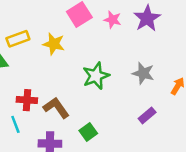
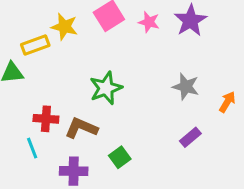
yellow star: (54, 44) -> (64, 27), moved
green star: (96, 76) -> (106, 88), moved
brown L-shape: (56, 108) -> (81, 128), turned -32

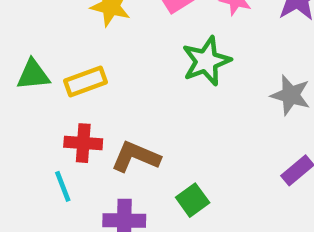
yellow rectangle: (35, 45) -> (86, 82), moved
green star: (106, 88) -> (206, 61), moved

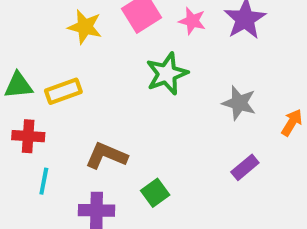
red cross: (83, 143) -> (28, 136), moved
cyan line: (63, 186) -> (44, 181), turned 32

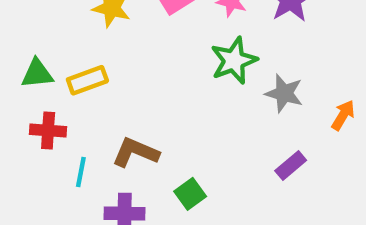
green star: (167, 74) -> (234, 61), moved
cyan line: (44, 181) -> (81, 172), moved

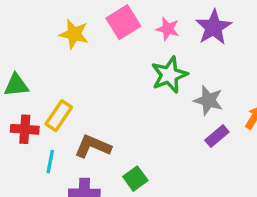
yellow rectangle: (87, 80) -> (59, 116), moved, turned -36
purple rectangle: (291, 165) -> (217, 136), moved

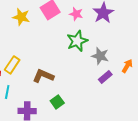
brown L-shape: (93, 146) -> (43, 76), moved

